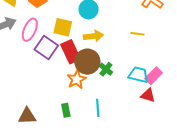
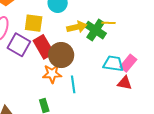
yellow arrow: (93, 36) -> (77, 27), moved
green cross: (106, 69) -> (96, 30), moved, size x1.5
orange star: (77, 79) -> (52, 74), turned 30
cyan line: (98, 108) -> (73, 84), moved

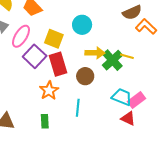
brown circle: (61, 55) -> (85, 76), moved, size x0.7
orange star: (52, 74) -> (49, 90), moved, turned 30

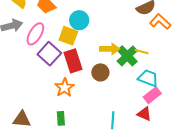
cyan circle: (82, 25) -> (79, 20), moved
cyan trapezoid: (122, 97) -> (148, 78), moved
cyan line: (78, 108) -> (113, 120), moved

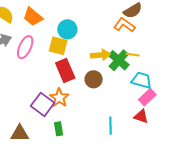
orange L-shape: (160, 22) -> (124, 25), moved
purple square: (49, 54) -> (43, 104), moved

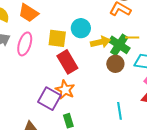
cyan circle: (67, 29) -> (81, 28), moved
brown circle: (94, 79) -> (115, 64), moved

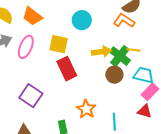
cyan circle: (81, 28) -> (82, 20), moved
orange star: (65, 90) -> (86, 109), moved
purple square: (49, 99) -> (31, 96), moved

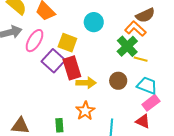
yellow arrow: (101, 52) -> (86, 83), moved
green cross: (120, 56) -> (127, 46), moved
purple square: (31, 96) -> (53, 61), moved

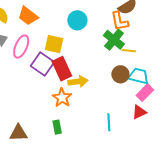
orange L-shape: (135, 29) -> (120, 21), turned -135
brown circle: (118, 81) -> (120, 74), moved
orange star: (85, 111) -> (62, 98), moved
red triangle: (143, 121) -> (139, 112), turned -42

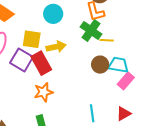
yellow arrow: (78, 81) -> (56, 47), moved
orange star: (62, 98) -> (44, 92), turned 30
red triangle: (139, 112) -> (124, 114), moved

